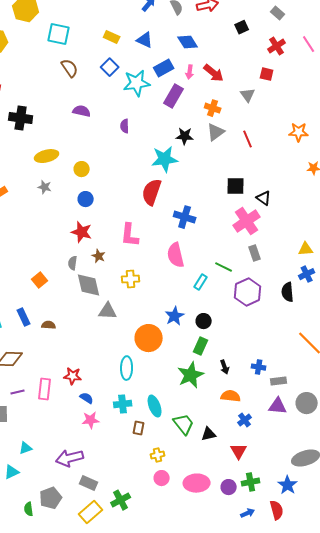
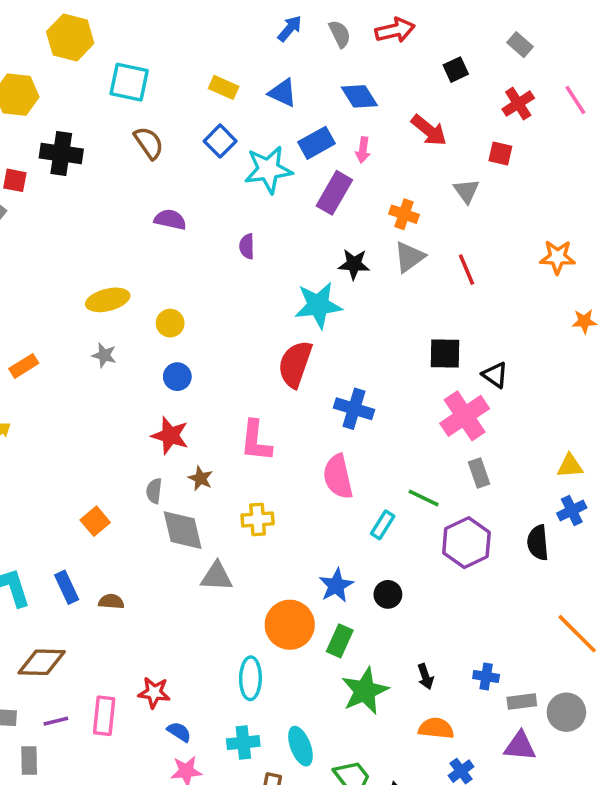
red arrow: (214, 73) -> (429, 130), moved
black cross: (21, 118) -> (61, 154), moved
green rectangle: (201, 346) -> (340, 641), moved
gray circle: (307, 403) -> (566, 712), moved

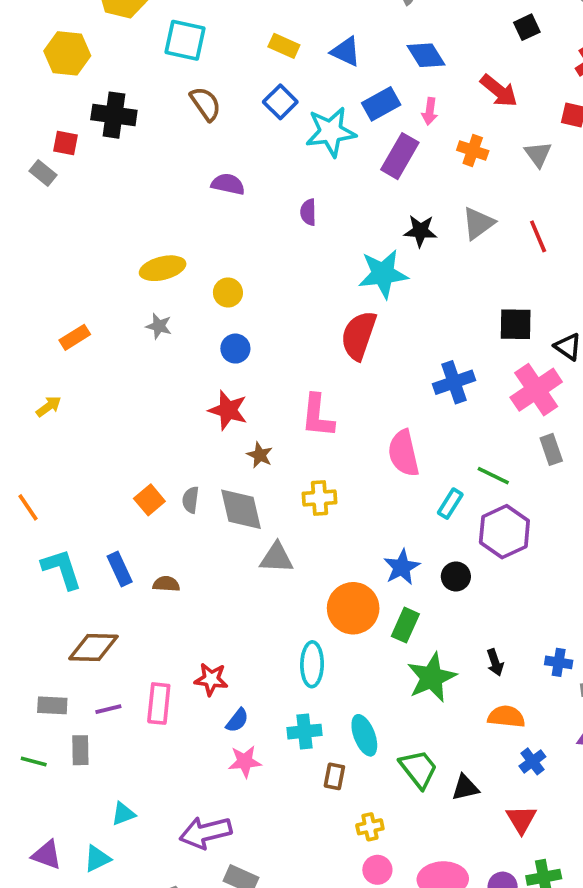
orange cross: (404, 214) -> (473, 151), moved
blue cross: (354, 409) -> (454, 382), moved, turned -36
gray semicircle: (154, 491) -> (191, 500), moved
purple hexagon: (466, 543) -> (504, 532), moved
blue semicircle: (179, 732) -> (237, 720), turned 95

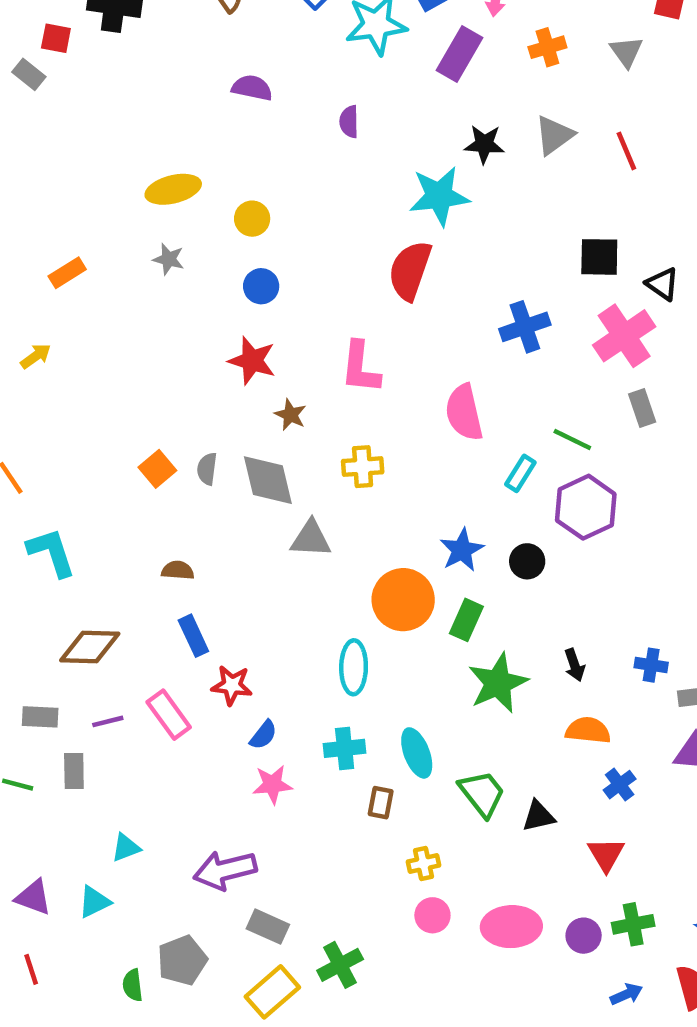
orange cross: (473, 151) -> (547, 47), turned -36
blue rectangle: (120, 569) -> (193, 636), moved
pink rectangle: (159, 704) -> (169, 715), turned -42

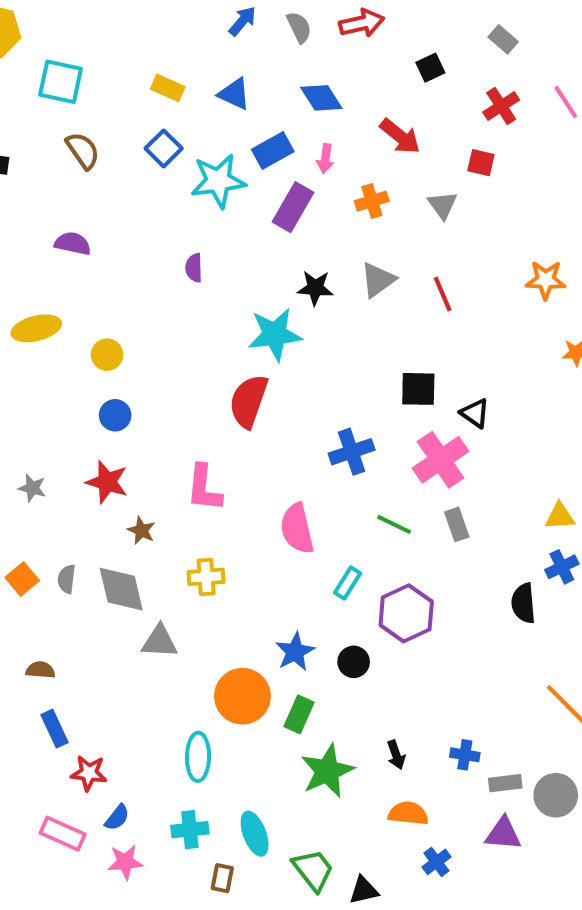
purple semicircle: (252, 88) -> (73, 243), moved
gray star: (169, 259) -> (32, 488), moved
green line: (572, 440) -> (394, 524), moved
pink rectangle: (169, 715) -> (63, 834), moved, turned -30

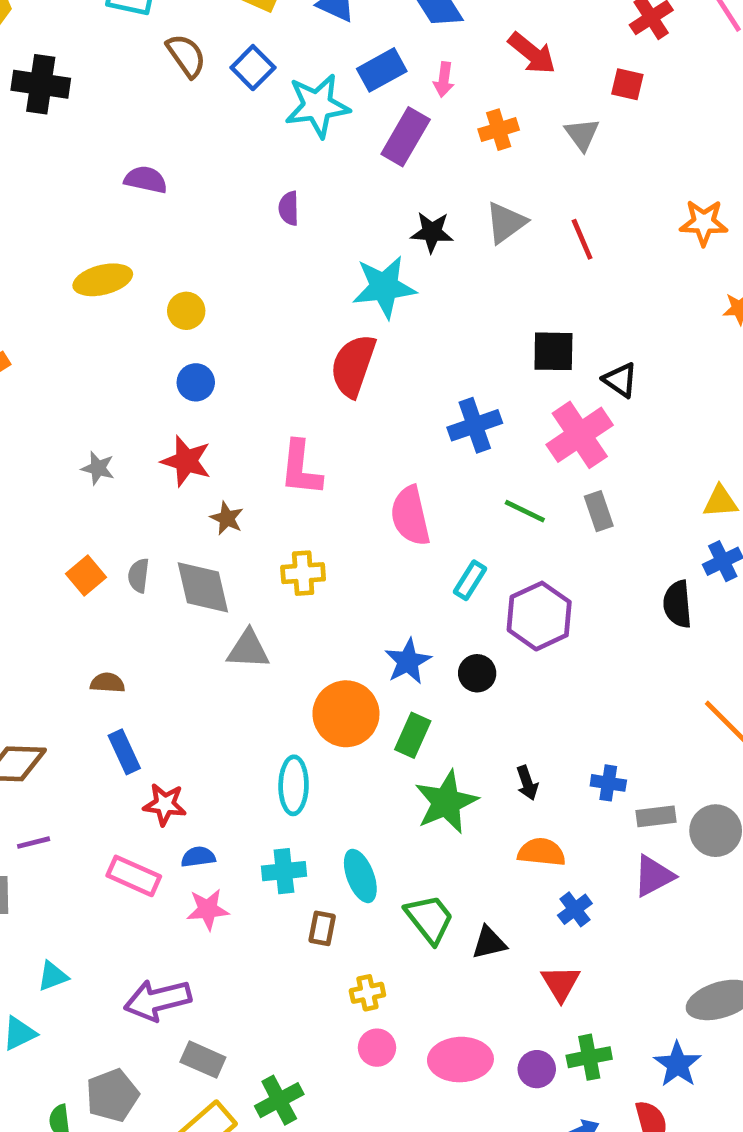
brown semicircle: (83, 150) -> (186, 56), moved
blue semicircle: (117, 817) -> (198, 857), turned -136
purple triangle: (503, 834) -> (654, 876), turned -33

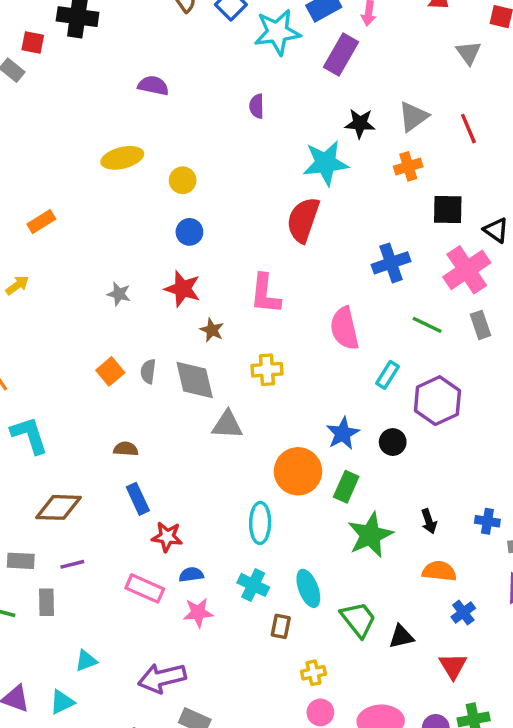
orange cross: (499, 130) -> (408, 166), moved
cyan cross: (284, 871) -> (253, 585), turned 32

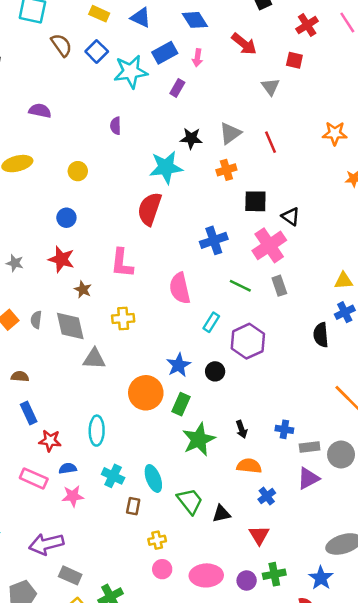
purple rectangle: (341, 55) -> (177, 88), size x0.6
yellow circle: (183, 180) -> (78, 171), moved
cyan ellipse: (260, 523) -> (97, 431), moved

